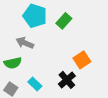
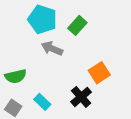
gray arrow: (25, 43) -> (52, 48), moved

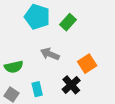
gray arrow: (52, 48) -> (50, 54), moved
cyan rectangle: (42, 102) -> (37, 89), turned 32

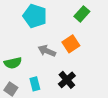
green rectangle: (68, 22) -> (82, 14), moved
orange square: (87, 64) -> (71, 44), moved

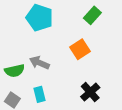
gray arrow: (47, 51) -> (39, 63), moved
black cross: (67, 80) -> (90, 92), moved

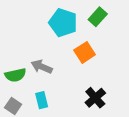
cyan pentagon: (39, 18) -> (63, 23), moved

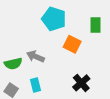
green rectangle: (98, 17) -> (96, 25), moved, turned -42
orange square: (85, 52) -> (72, 44), turned -30

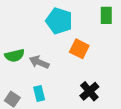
green rectangle: (96, 25) -> (106, 15), moved
green semicircle: (13, 64) -> (15, 56), moved

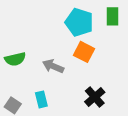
cyan pentagon: (59, 21) -> (79, 22), moved
gray arrow: (39, 62) -> (53, 66), moved

